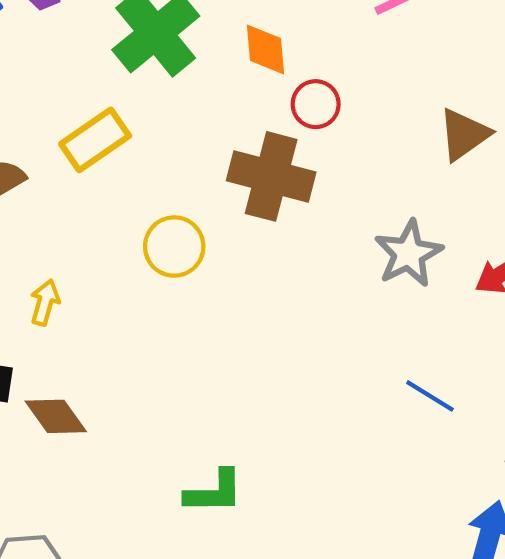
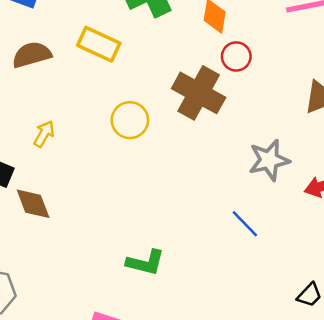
yellow rectangle: (95, 140) -> (99, 44), turned 45
blue line: (430, 396) -> (245, 224), moved
green L-shape: (214, 492) -> (145, 262), moved

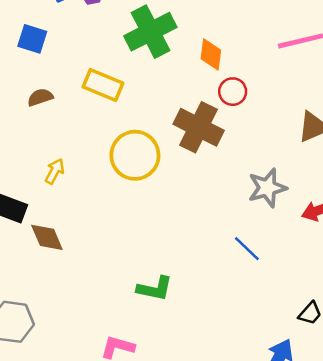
brown semicircle: (32, 55) -> (40, 97), size x0.7
yellow circle: (130, 120) -> (135, 155), size x1.4

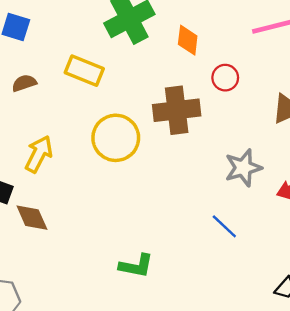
red circle: (233, 92) -> (225, 78), moved
brown cross: (199, 127) -> (177, 110), turned -33
yellow arrow: (55, 171) -> (39, 154), size x1.5

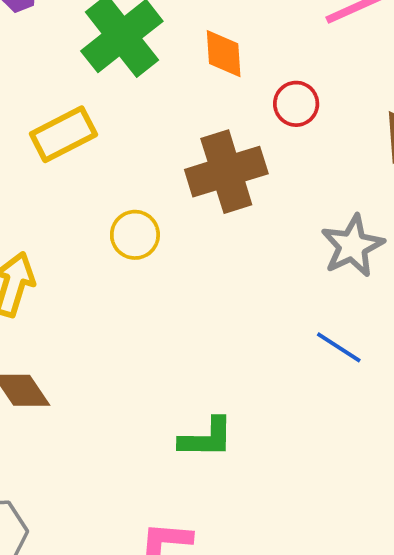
yellow rectangle: (84, 71) -> (63, 134), turned -39
yellow circle: (116, 138) -> (135, 235), size x0.6

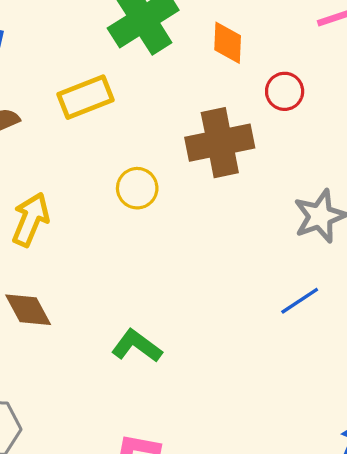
blue line: (339, 347) -> (300, 301), turned -72
green L-shape: (206, 438) -> (137, 346), moved, turned -150

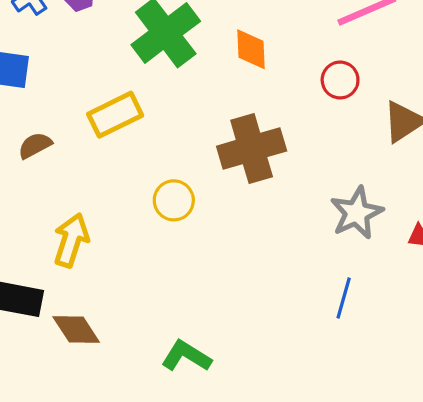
red circle: (285, 91) -> (340, 80), moved
blue line: (300, 301) -> (344, 298), turned -36

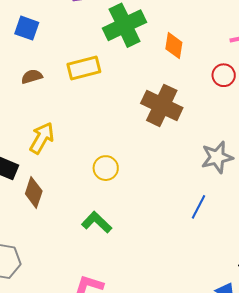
brown cross: (252, 149) -> (162, 105), turned 30
yellow circle: (174, 200) -> (106, 168), moved
brown diamond: (76, 329) -> (34, 192), turned 40

